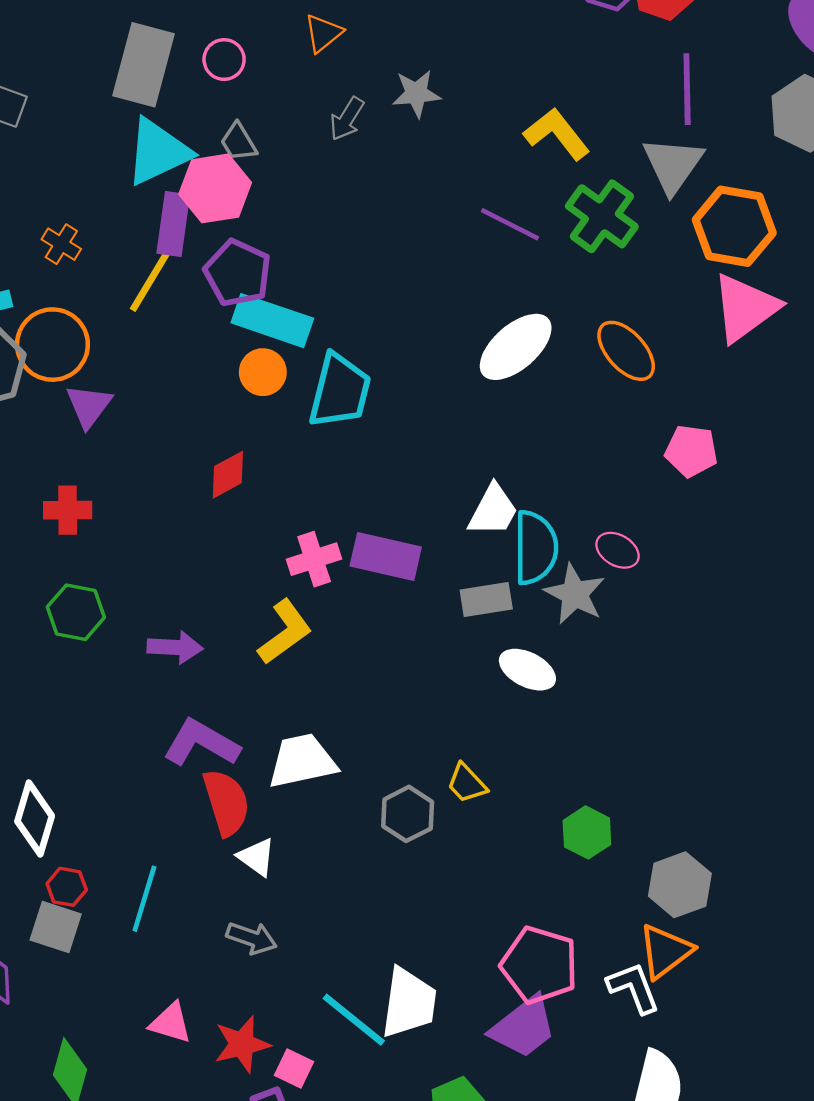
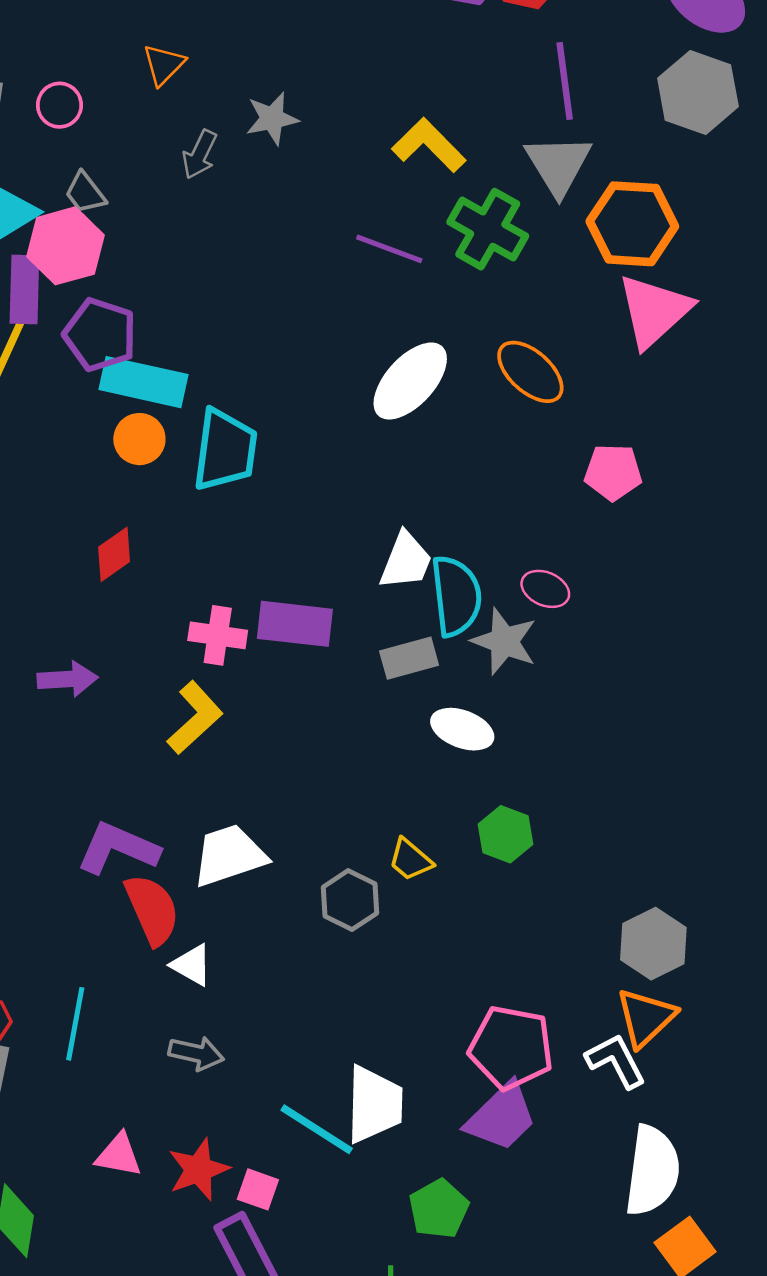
pink cross: (314, 559) -> (218, 635), turned 33
purple arrow: (175, 647) -> (68, 679), moved
green hexagon: (587, 832) -> (506, 834), moved

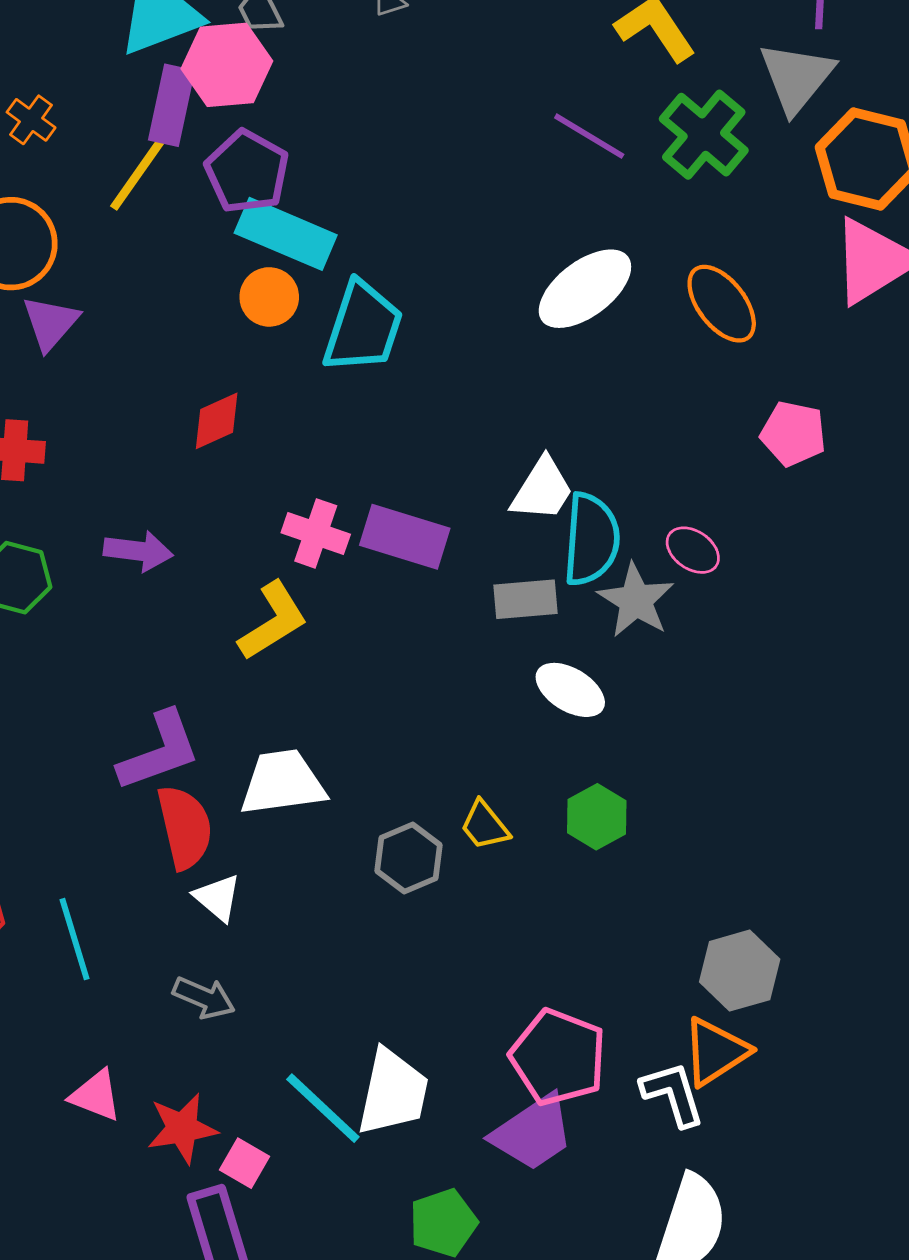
purple L-shape: (118, 848) -> (159, 751), turned 126
cyan line: (75, 1024) -> (75, 939), turned -38

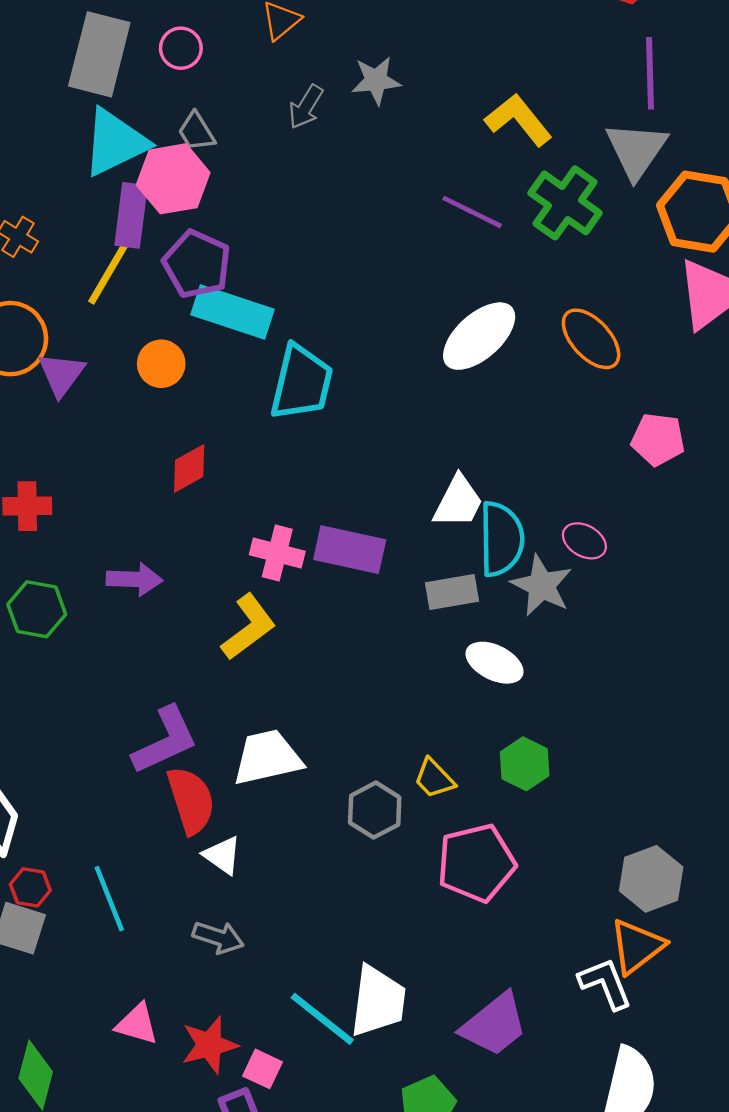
orange circle: (269, 297) -> (161, 364), moved
purple triangle: (50, 323) -> (61, 374), moved
pink pentagon: (558, 1057) -> (476, 863), moved, turned -30

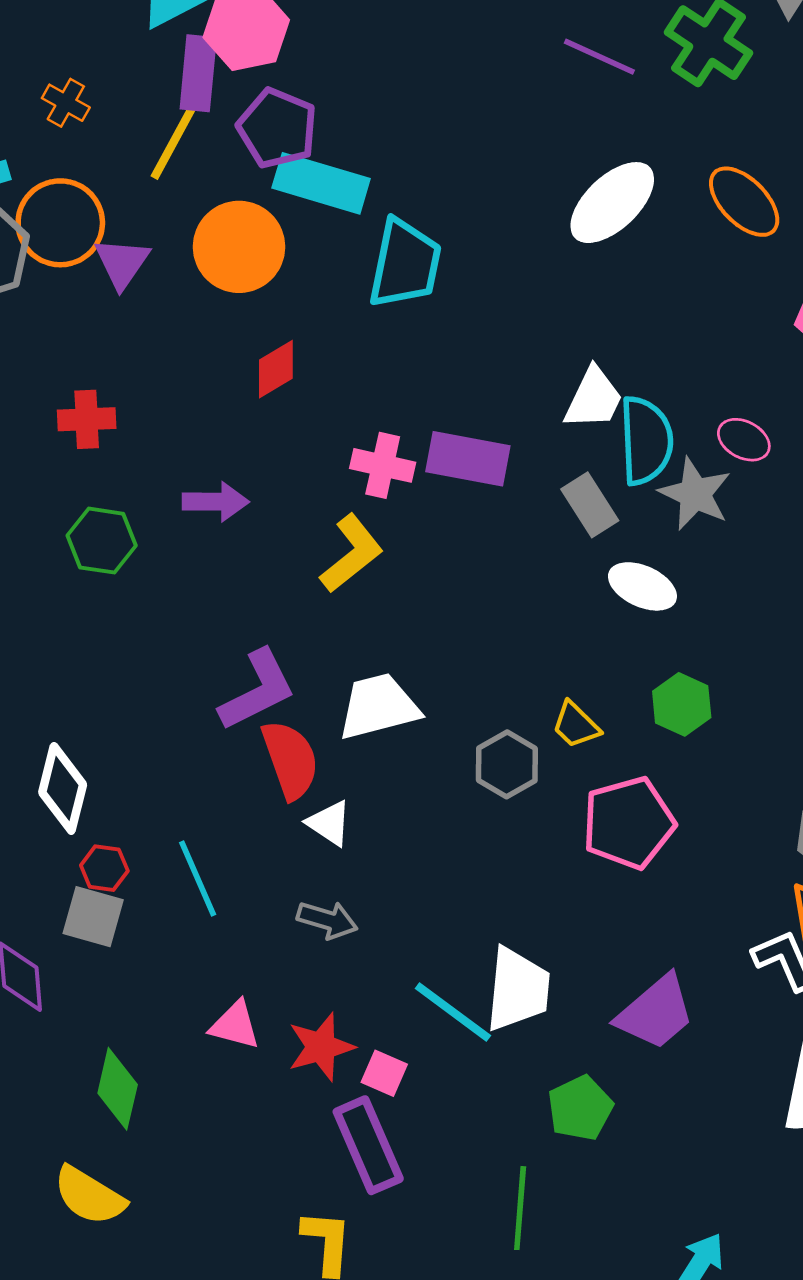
orange circle: (161, 364) -> (239, 247), size x1.6
gray rectangle: (452, 592) -> (590, 505), turned 69

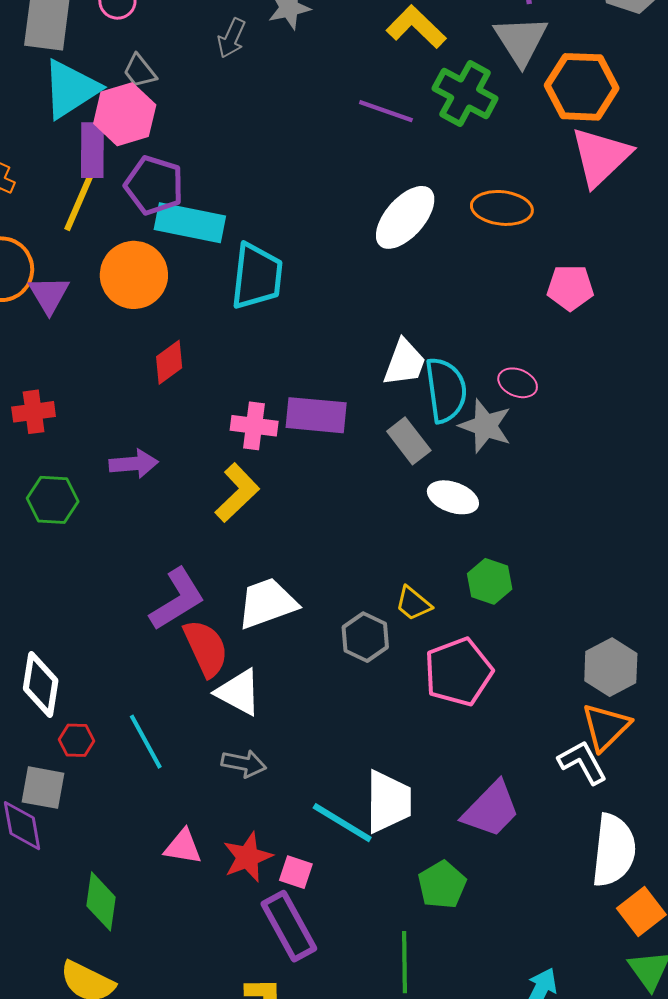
orange ellipse: (744, 202) -> (502, 208), turned -34
white triangle: (329, 823) -> (239, 692), size x1.4
gray square: (93, 917) -> (43, 788), moved

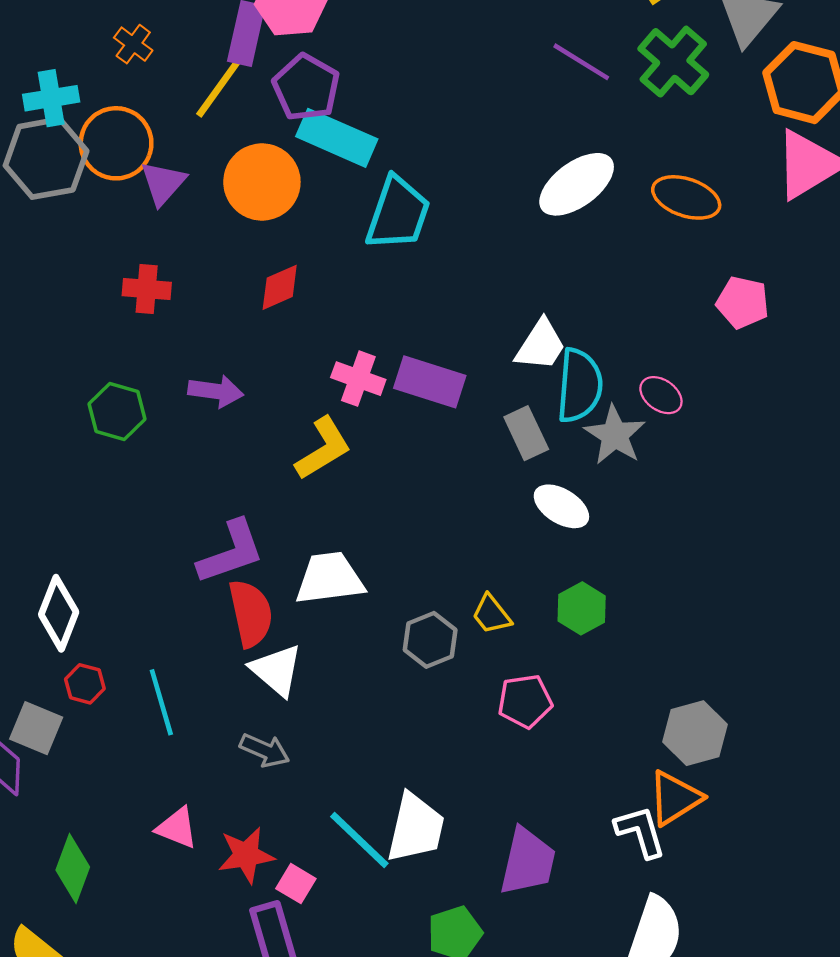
red cross: (34, 412) -> (147, 289), moved
pink pentagon: (458, 672) -> (525, 701), size x0.7
purple trapezoid: (491, 809) -> (528, 862), turned -44

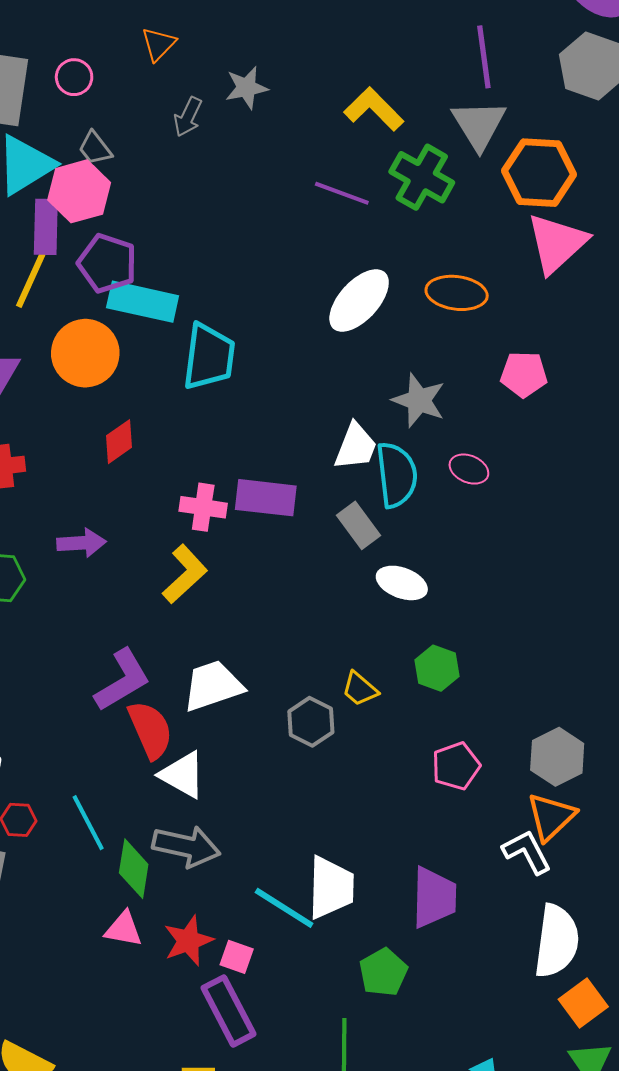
gray star: (615, 435) -> (419, 400), moved
pink pentagon: (525, 701) -> (456, 766), moved
gray arrow: (265, 750) -> (186, 846), size x1.5
green diamond: (73, 869) -> (134, 869), moved

